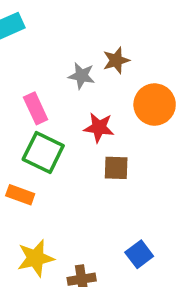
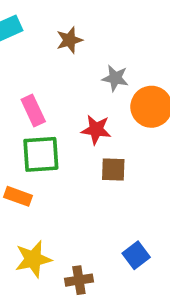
brown star: (116, 60) -> (69, 40), moved
gray star: (82, 76) -> (115, 78), moved
green square: (43, 153) -> (41, 154), turned -30

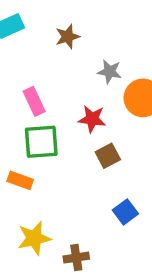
brown square: (113, 170) -> (108, 156), turned -30
blue square: (136, 255) -> (125, 212), moved

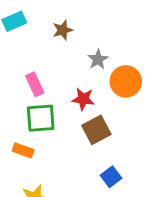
gray star: (110, 72) -> (98, 59), turned 30
brown square: (108, 156) -> (96, 130), size x1.4

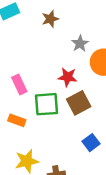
pink rectangle: (35, 84) -> (19, 84), moved
green square: (41, 118) -> (47, 104), moved

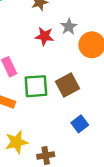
red star: (68, 77) -> (44, 36), moved

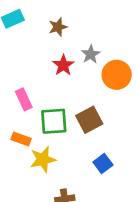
red star: (44, 36) -> (63, 65), turned 30
yellow star: (16, 142) -> (43, 159), moved

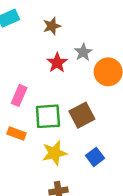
pink rectangle: (24, 99) -> (19, 95), turned 48
yellow star: (43, 159) -> (54, 153), moved

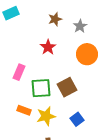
brown star: (52, 26) -> (55, 19), moved
gray star: (83, 52) -> (80, 26), moved
orange rectangle: (16, 133) -> (24, 110), moved

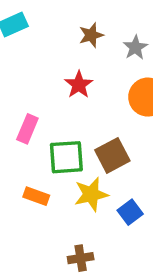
yellow star: (46, 116) -> (91, 194), moved

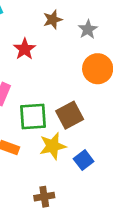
red star: (79, 85) -> (25, 49), moved

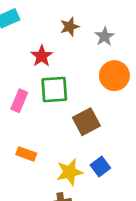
green square: (33, 117) -> (54, 90), moved
yellow star: (53, 146) -> (70, 172), moved

